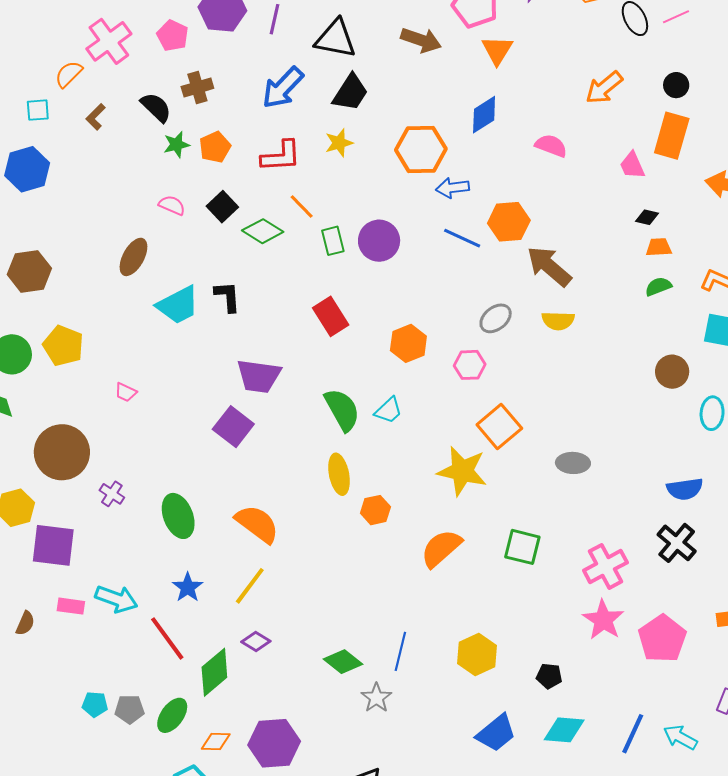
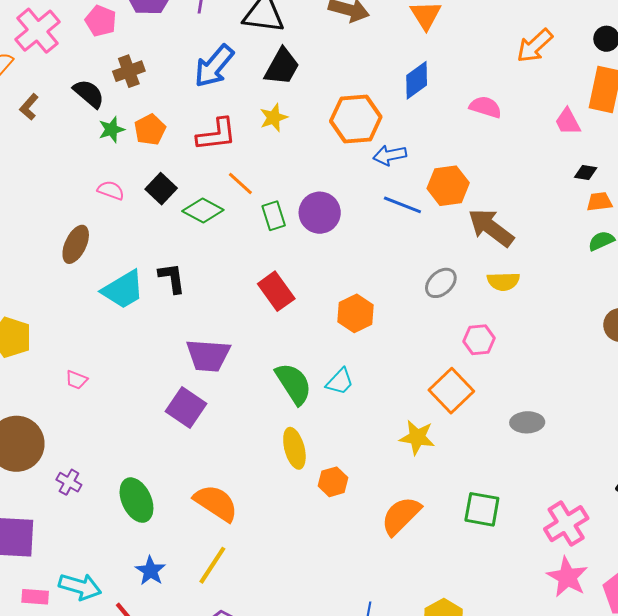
pink hexagon: (470, 365) -> (479, 340), moved
yellow star: (462, 471) -> (417, 437), size x0.7

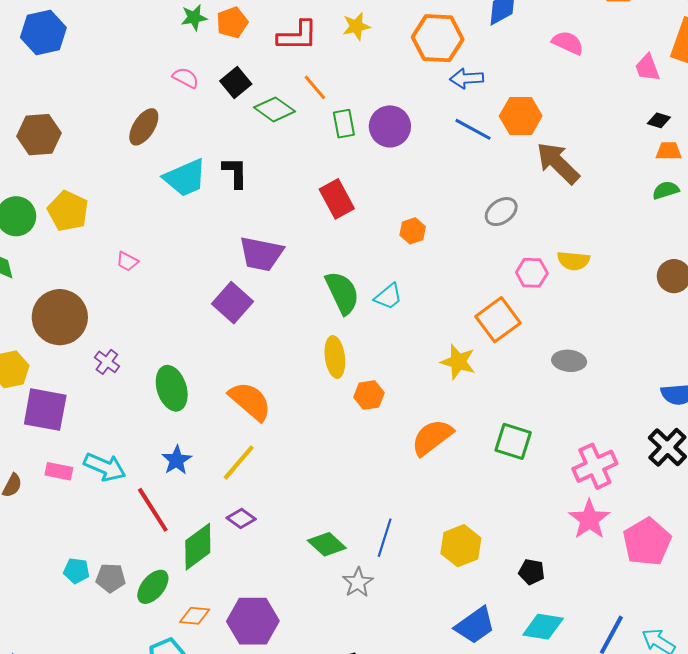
yellow semicircle: (503, 281) -> (573, 261), moved
orange hexagon: (356, 313) -> (413, 231), size x0.7

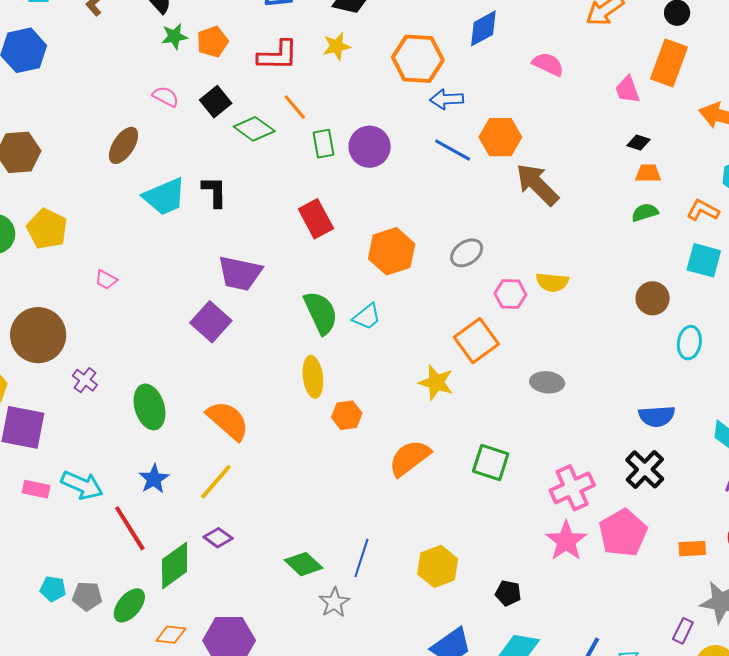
gray ellipse: (501, 212) -> (467, 253), moved
orange hexagon: (413, 231) -> (392, 251), size x1.8
pink pentagon: (647, 542) -> (623, 533), moved

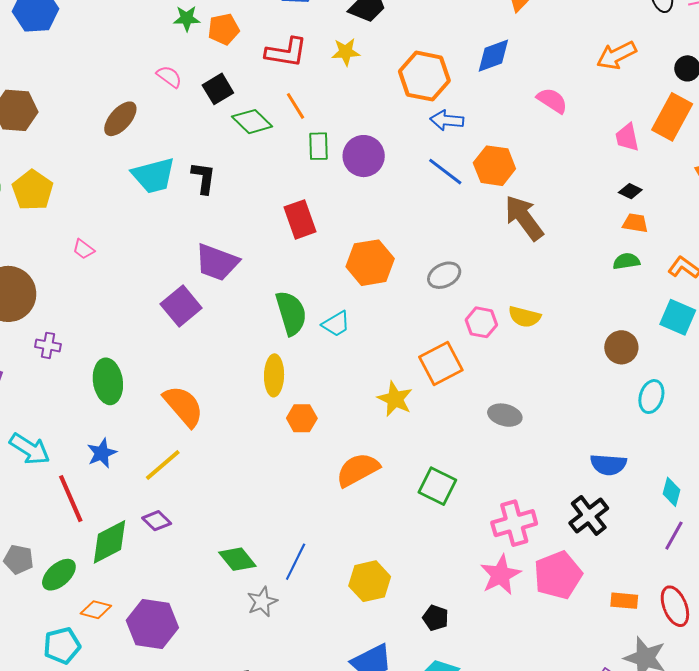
purple cross: (85, 380) -> (48, 345), turned -35

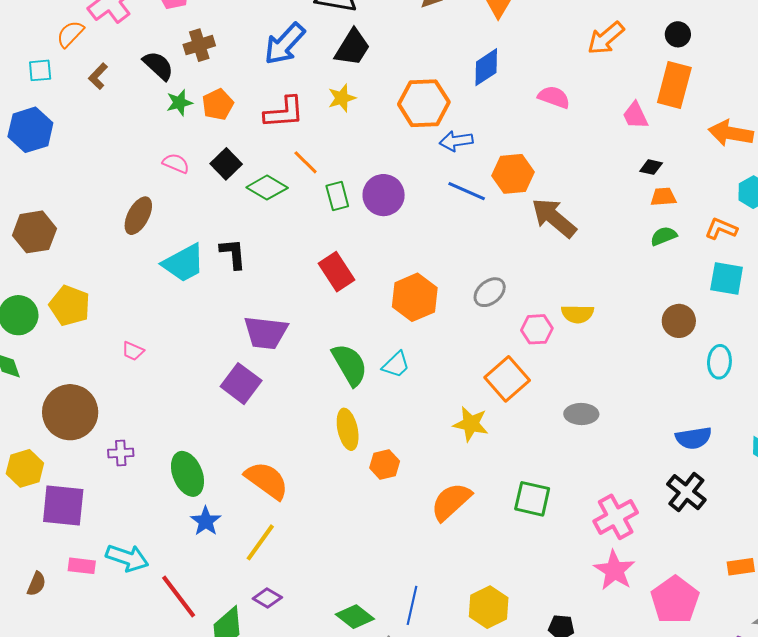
blue star: (102, 453) -> (206, 521), moved
pink pentagon: (558, 575) -> (675, 600), moved

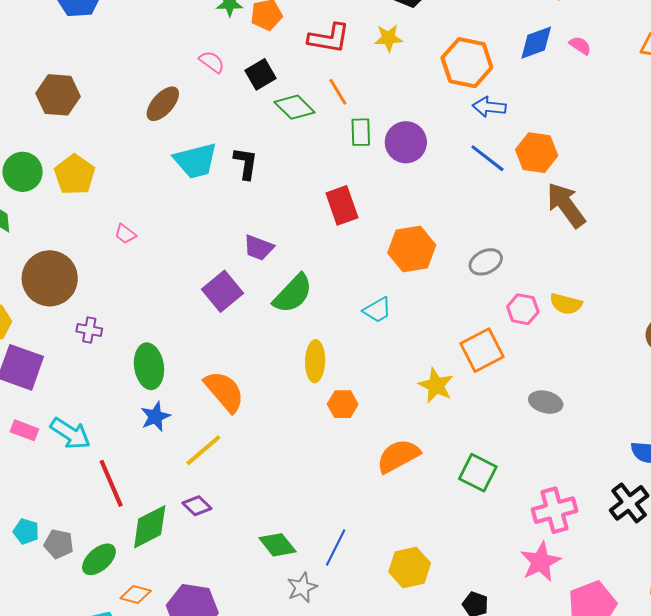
pink semicircle: (554, 97) -> (580, 45), moved, size x0.7
purple trapezoid: (266, 333) -> (259, 248), size x0.7
green semicircle: (350, 365) -> (293, 294), moved, turned 60

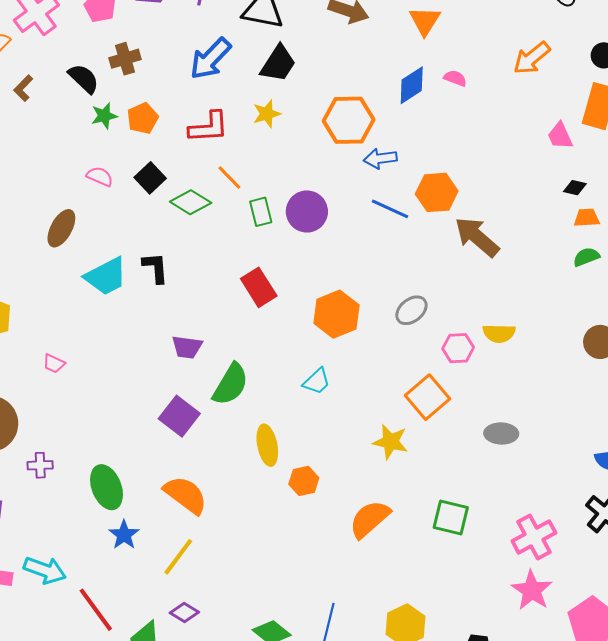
purple square: (223, 291) -> (179, 416), moved

